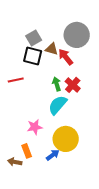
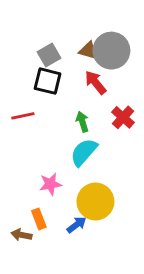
brown triangle: (52, 49) -> (88, 51), moved
red cross: (73, 85) -> (123, 117), moved

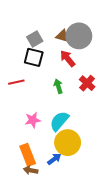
cyan semicircle: (84, 152) -> (59, 121), moved
pink star: (50, 184) -> (33, 120), moved
orange rectangle: (39, 219) -> (28, 155), size x1.5
brown arrow: (21, 235) -> (31, 170), moved

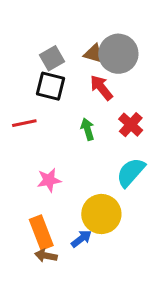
cyan semicircle: (59, 121) -> (131, 172), moved

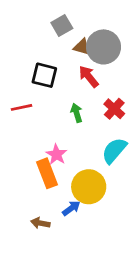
gray square: (52, 58) -> (62, 25), moved
pink star: (49, 180) -> (56, 154), moved, turned -30
orange rectangle: (41, 233) -> (47, 173), moved

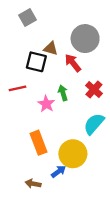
gray square: (62, 25) -> (27, 17), moved
brown triangle: (82, 47) -> (51, 49), moved
pink star: (56, 154) -> (46, 104), moved

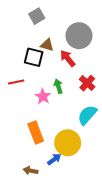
gray square: (27, 17) -> (37, 16), moved

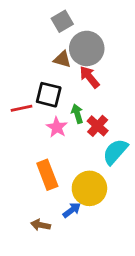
gray square: (37, 16) -> (62, 21), moved
gray circle: (79, 36) -> (87, 48), moved
black square: (34, 57) -> (49, 95), moved
red cross: (87, 83) -> (98, 126), moved

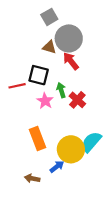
cyan semicircle: (115, 152) -> (91, 142), moved

